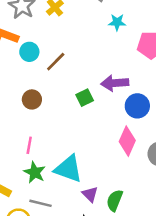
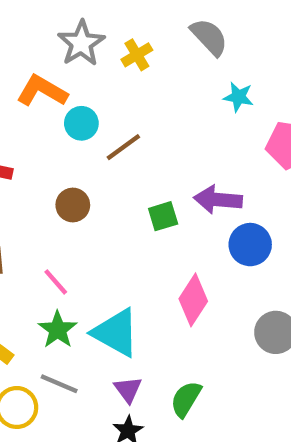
pink diamond: (127, 141) -> (193, 300), moved
pink line: (29, 145) -> (56, 282), turned -60
purple triangle: (90, 194) -> (128, 390), moved

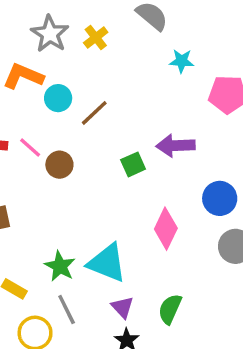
blue circle: (250, 245) -> (220, 198), moved
pink line: (56, 282) -> (30, 147), moved
gray line: (59, 384) -> (67, 310), turned 48

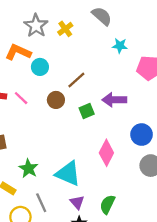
brown line: (94, 113) -> (76, 80), moved
brown circle: (59, 165) -> (56, 100), moved
green star: (60, 266) -> (29, 168), moved

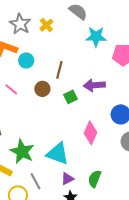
cyan star: (120, 46) -> (96, 37), size x1.5
brown line: (76, 80) -> (59, 70), turned -30
green star: (29, 168) -> (22, 151), size x1.4
purple triangle: (77, 202) -> (67, 179), turned 48

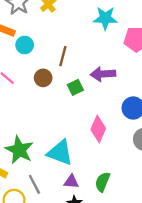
purple triangle: (67, 179) -> (71, 182), turned 32

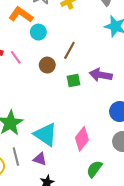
pink diamond: (98, 129) -> (82, 139), moved
purple triangle: (71, 182) -> (40, 159), moved
green semicircle: (103, 182) -> (94, 169), moved

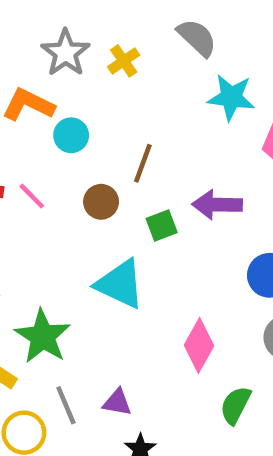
cyan triangle: (46, 134) -> (120, 284), moved

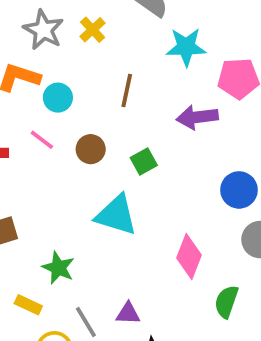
brown line: (143, 163) -> (127, 90), moved
pink line: (32, 196) -> (42, 140), moved
purple arrow: (217, 205) -> (197, 117), moved
green star: (43, 336) -> (58, 268), size x0.7

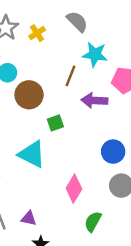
brown line: (127, 90) -> (70, 76), moved
brown circle: (91, 149) -> (29, 95), moved, size x1.5

